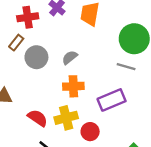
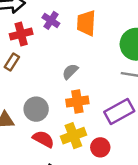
gray circle: (36, 57) -> (36, 109), moved

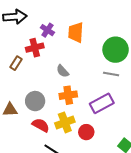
red cross: (21, 34) -> (35, 48), moved
gray semicircle: (70, 71) -> (63, 71), turned -88

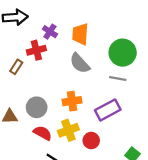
gray semicircle: (63, 71) -> (80, 63), moved, size x1.5

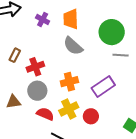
red cross: (36, 50) -> (35, 67), moved
gray line: (118, 79) -> (121, 55), moved

